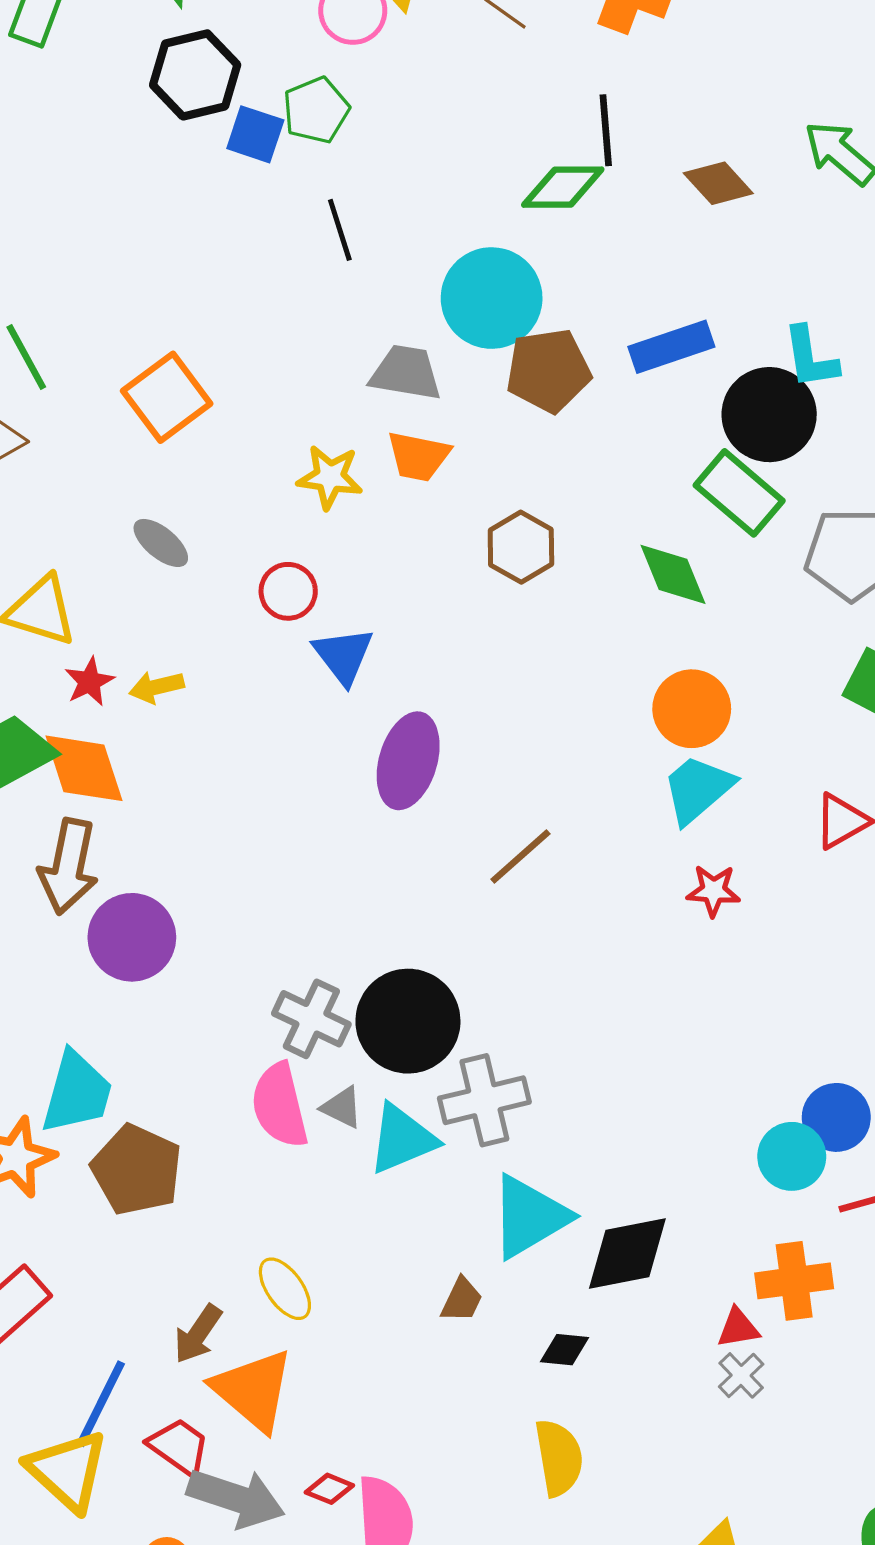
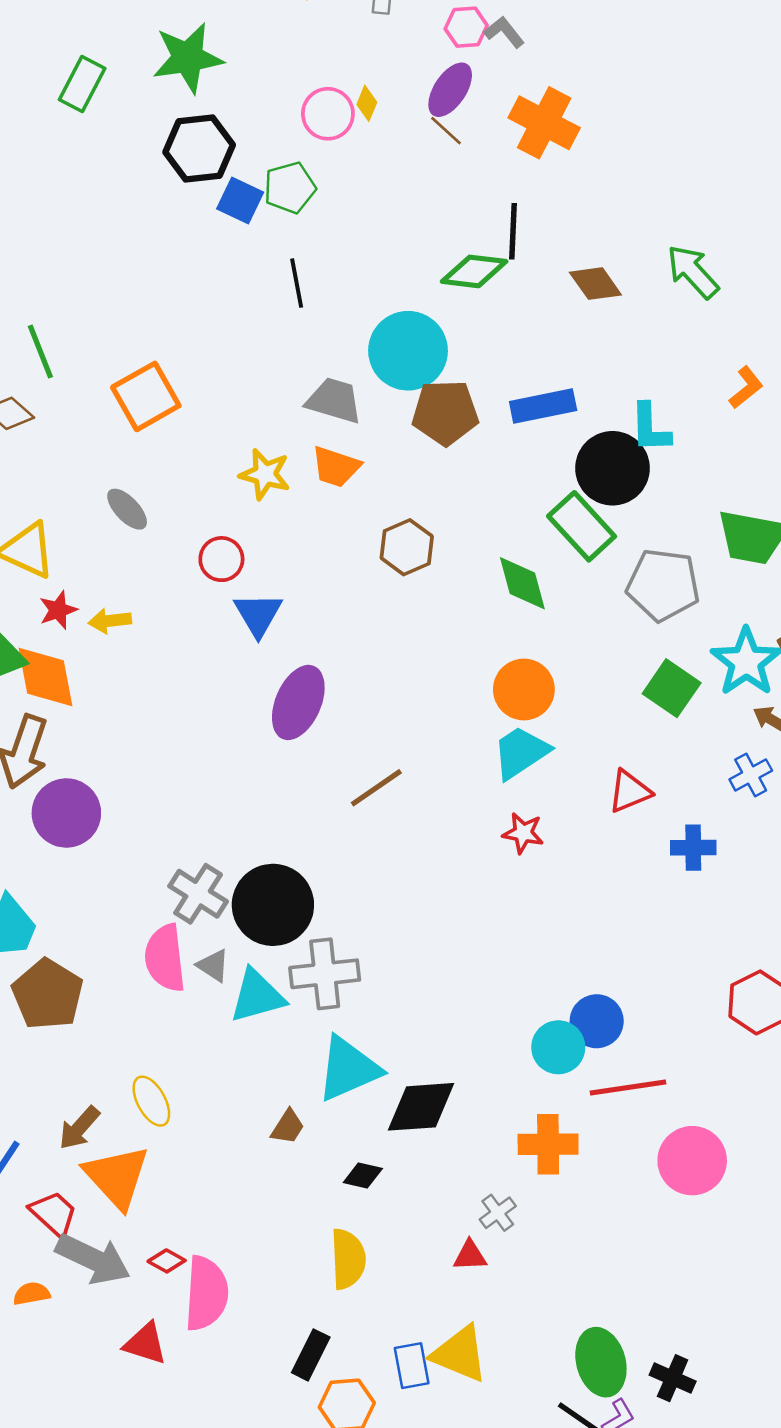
red triangle: (738, 1328) -> (470, 1256), moved

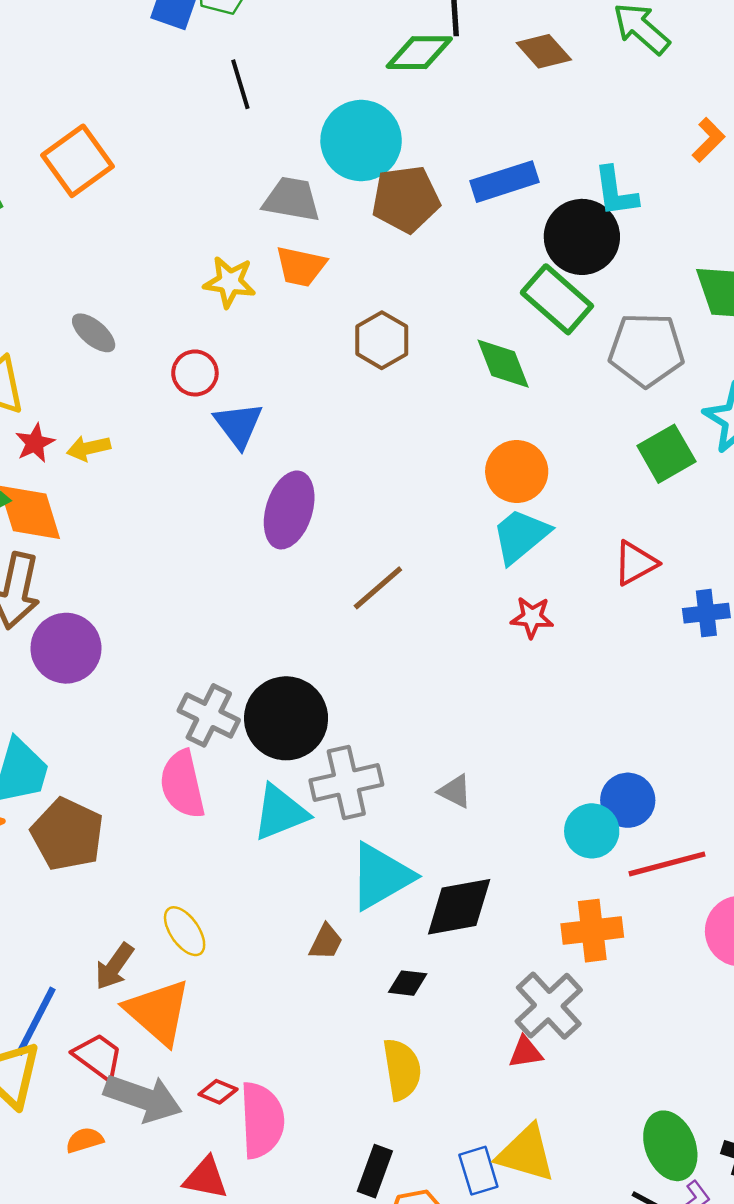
orange square: (146, 396) -> (78, 161), moved
green square: (672, 688) -> (666, 454), turned 32
gray triangle: (213, 966) -> (455, 791), moved
gray cross: (498, 1213) -> (549, 1006), size x1.8

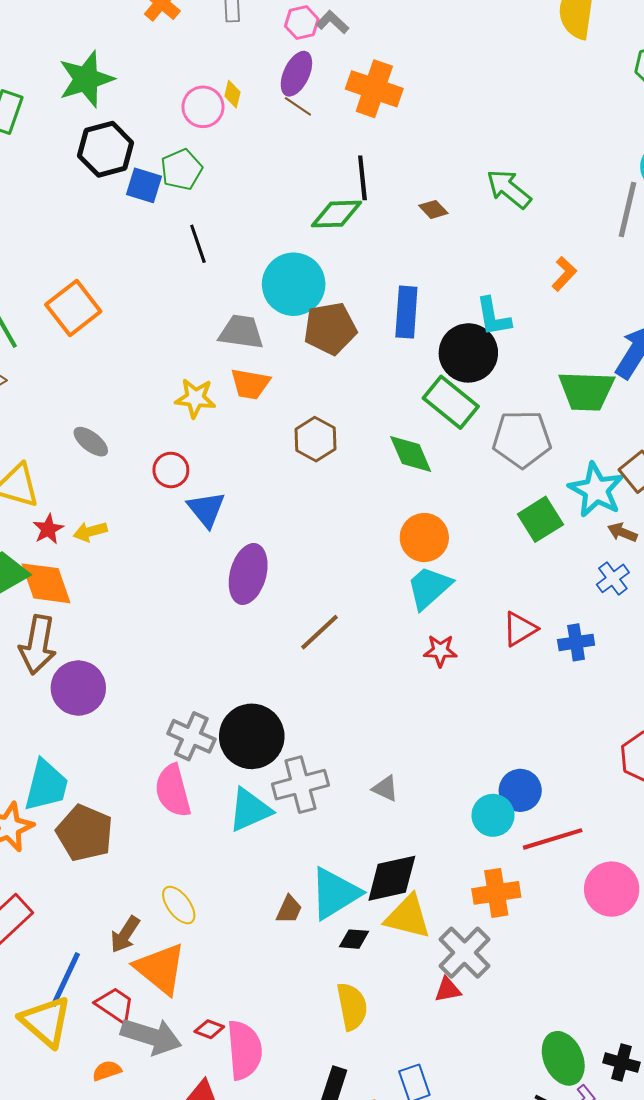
brown diamond: (544, 51) -> (433, 209), size x0.7
blue rectangle: (504, 182) -> (406, 312), turned -66
red triangle: (635, 563) -> (520, 629), moved
cyan triangle: (381, 876) -> (335, 893), moved
yellow triangle: (526, 1153) -> (408, 917), moved

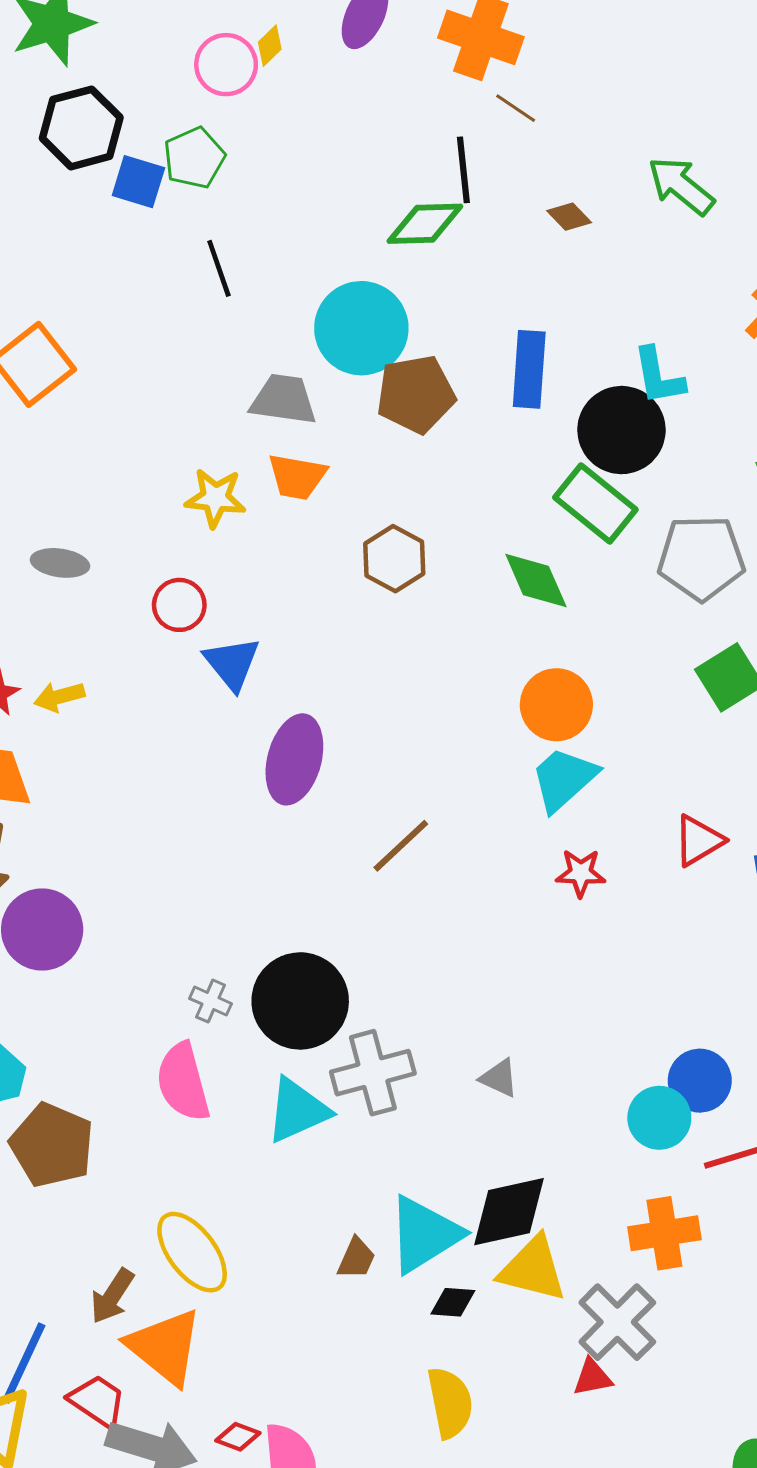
yellow diamond: (232, 94) -> (270, 46), turned 32
brown line: (298, 106) -> (516, 108), moved
gray ellipse: (91, 442) -> (60, 563), turned -30
gray cross: (191, 736) -> (210, 1001), size x0.6
yellow ellipse: (179, 905) -> (192, 1252), size x1.4

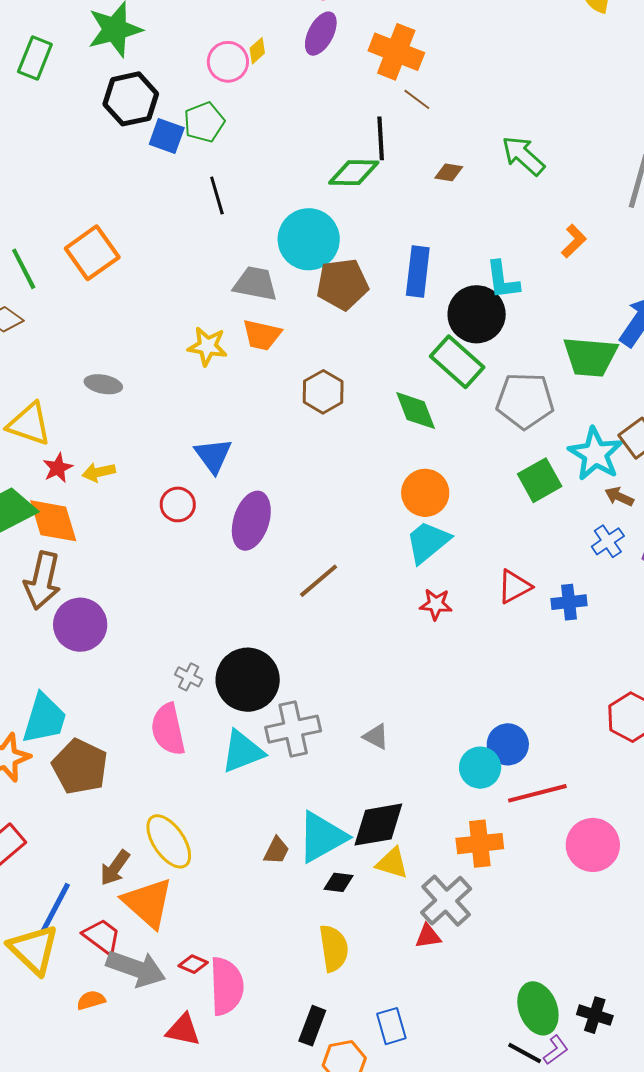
brown diamond: (569, 217) -> (449, 172), turned -40
red circle: (179, 605) -> (178, 504), moved
yellow triangle: (533, 1269) -> (392, 863), size x0.7

